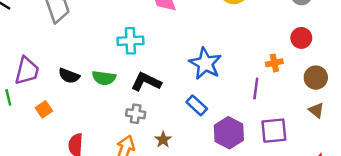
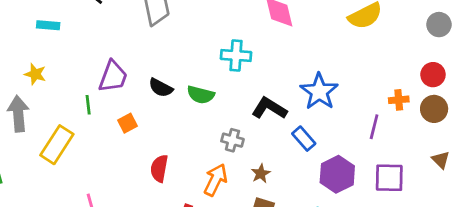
brown circle: (316, 78) -> (434, 109), moved
black L-shape: (146, 82) -> (269, 108), moved

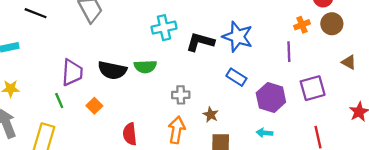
black semicircle: (161, 88) -> (112, 70), size x1.4
black L-shape: (269, 108) -> (200, 42), moved

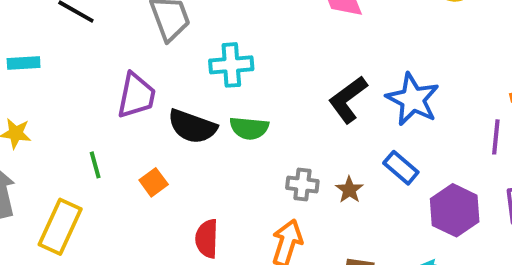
cyan cross: (164, 28) -> (231, 65), moved
black L-shape: (200, 42) -> (348, 100), turned -60
purple trapezoid: (72, 72) -> (136, 96), moved
brown star: (211, 115) -> (349, 190), moved

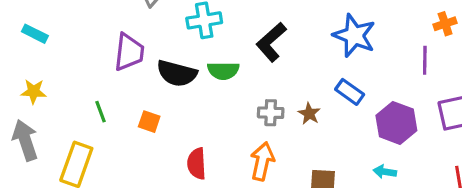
cyan rectangle: (24, 63) -> (35, 34), turned 35
black L-shape: (348, 100) -> (271, 42), moved
orange square: (154, 182) -> (149, 122), turned -30

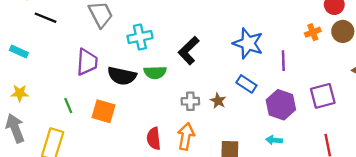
purple line: (425, 60) -> (283, 61), moved
orange square: (149, 122) -> (104, 111), size x1.5
red semicircle: (197, 164) -> (154, 138), moved

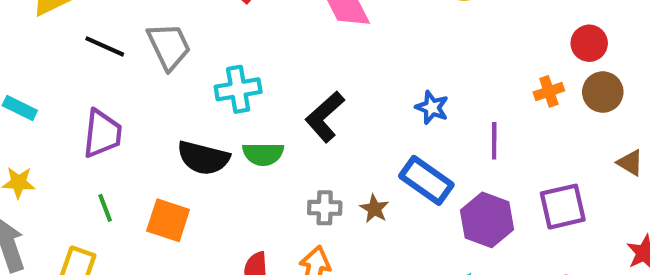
black line: (45, 18) -> (105, 46), moved
blue star: (248, 43) -> (432, 108), size x0.6
purple trapezoid: (87, 62) -> (102, 134), moved
blue rectangle: (246, 84) -> (426, 180), size x1.4

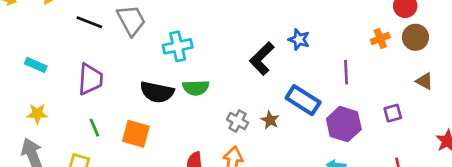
blue star: (432, 108) -> (299, 39), moved
black L-shape: (325, 117) -> (262, 59), moved
brown triangle: (630, 163) -> (424, 81), moved
purple square: (563, 207) -> (393, 113), size x0.6
gray cross: (325, 208) -> (238, 121), turned 30

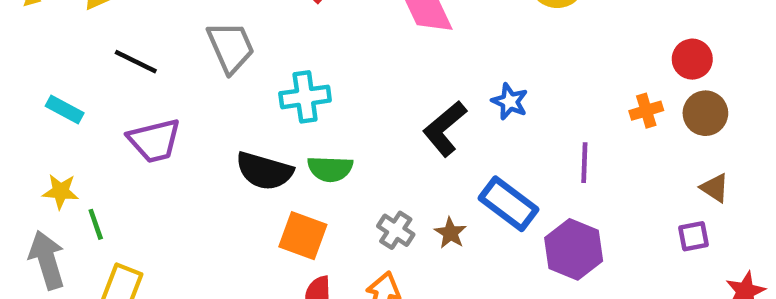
black line: (89, 22) -> (136, 62), moved
purple trapezoid: (90, 79) -> (154, 141), turned 68
purple square: (393, 113) -> (694, 236), moved
green line: (94, 128) -> (96, 224), moved
orange square: (136, 134) -> (303, 236), moved

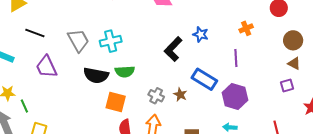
gray trapezoid: (231, 47) -> (78, 40), moved
orange cross: (646, 111) -> (246, 28), moved
brown circle: (705, 113) -> (293, 40), moved
purple trapezoid: (154, 141) -> (46, 67), turned 85

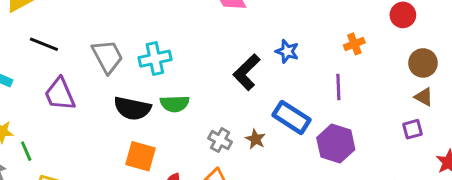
orange square: (116, 102) -> (141, 156), moved

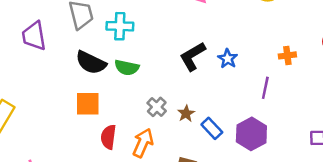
blue star: (287, 51) -> (228, 59), moved
blue rectangle: (292, 117) -> (212, 128), moved, size x0.7
orange square: (141, 156) -> (88, 104), turned -30

